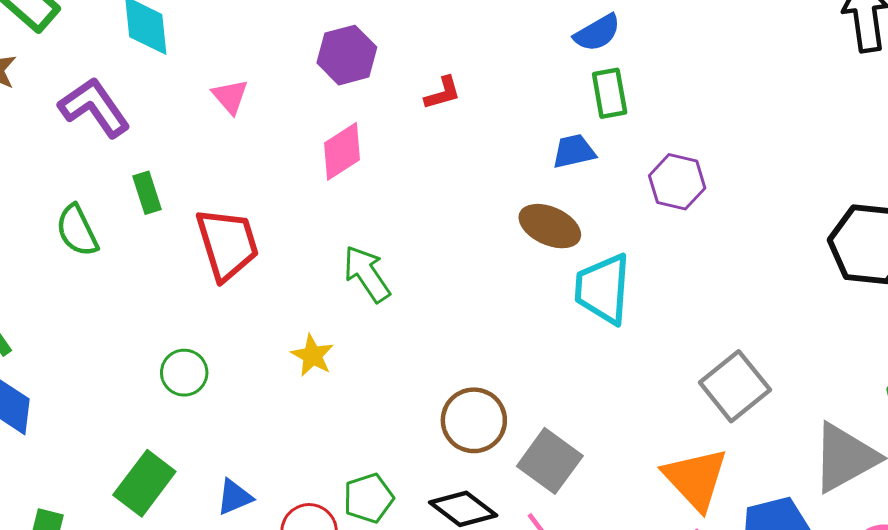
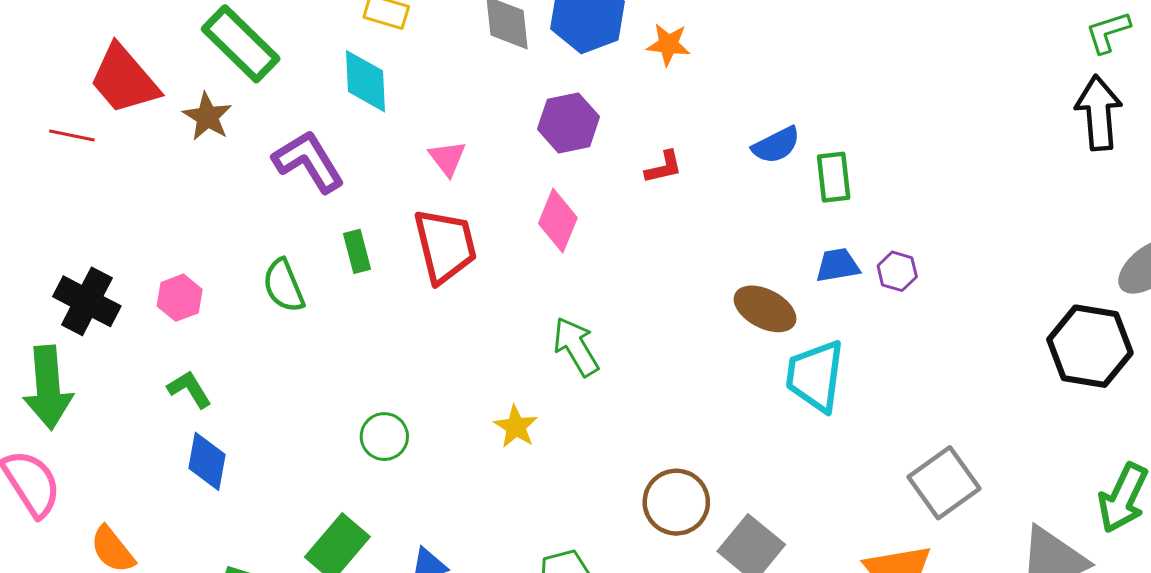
blue semicircle: (597, 33) -> (776, 145), moved
pink diamond: (342, 151) -> (558, 221), turned -38
blue trapezoid: (574, 151) -> (838, 265), moved
purple hexagon: (677, 182) -> (897, 271), size x0.7
red trapezoid: (227, 244) -> (445, 246), moved

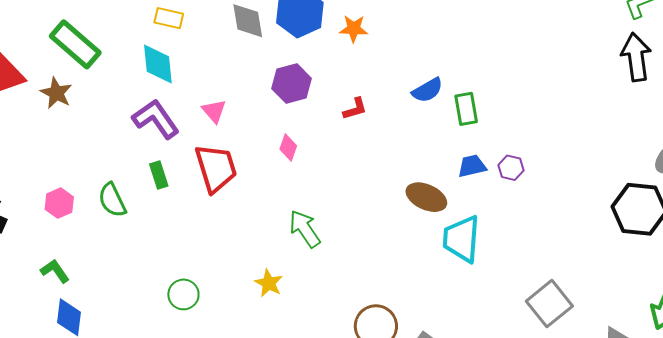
purple L-shape: (309, 161) -> (156, 119), moved
pink diamond: (558, 221) -> (288, 147), size x0.7
pink hexagon: (180, 298) -> (59, 203), moved

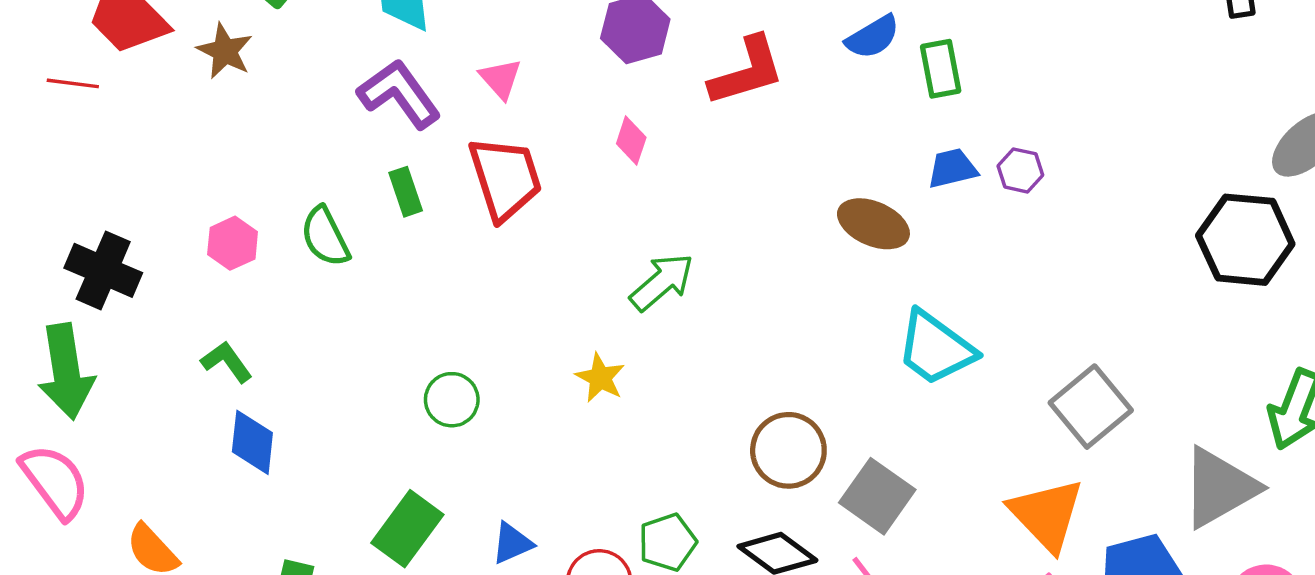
red L-shape: (355, 109) -> (747, 71), size x1.8
green arrow: (305, 229) -> (662, 282), turned 84
cyan trapezoid: (462, 239) -> (936, 348), moved, turned -57

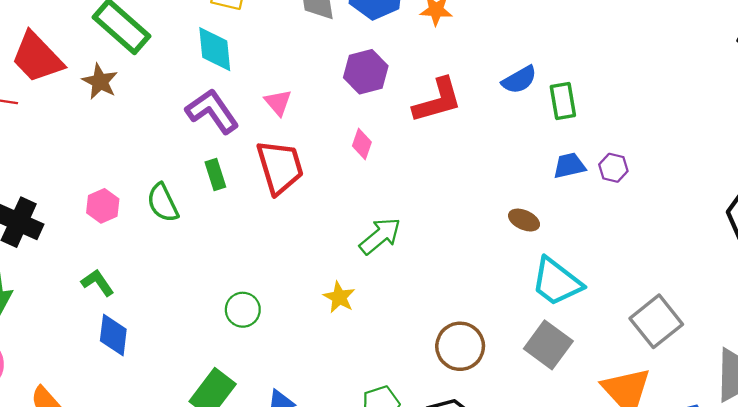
brown ellipse: (873, 224) -> (524, 220), moved, size x0.7
gray square: (877, 496) -> (548, 345), moved

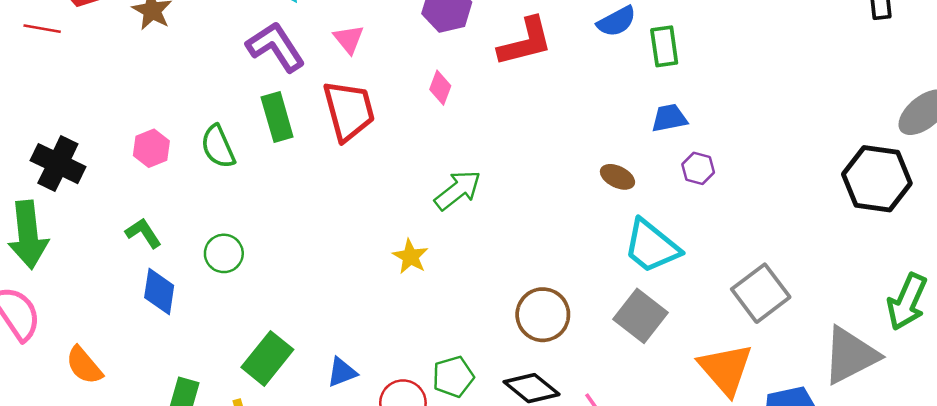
purple hexagon: (613, 168) -> (698, 168), moved
green rectangle: (215, 175) -> (277, 117), size x1.4
green circle: (243, 310) -> (224, 253), moved

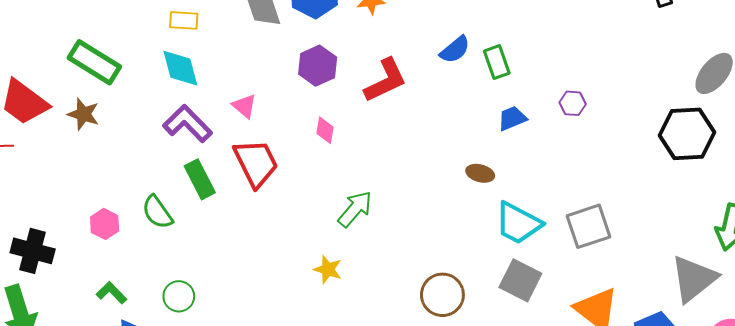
purple hexagon: (698, 168) -> (573, 103), moved
gray square: (761, 293) -> (589, 226), moved, turned 30

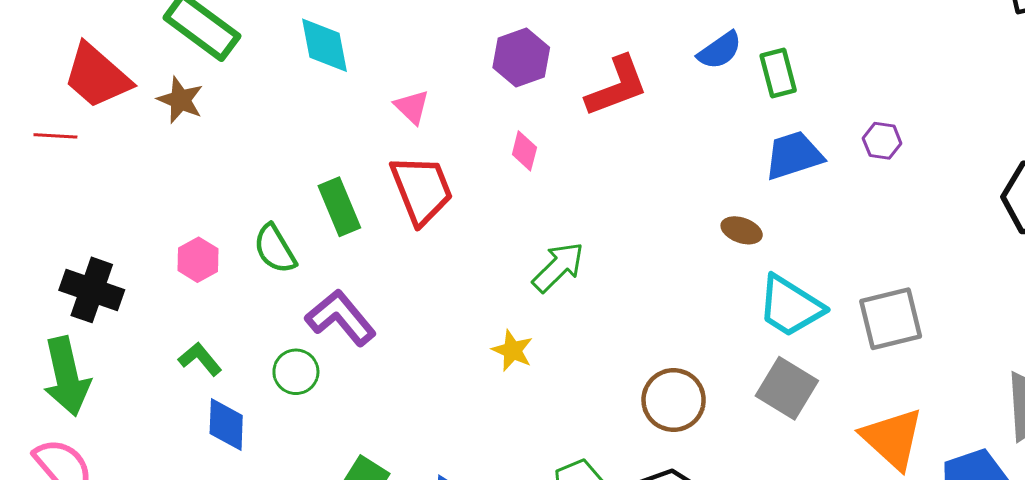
blue trapezoid: (512, 118) -> (794, 155), size x1.4
purple L-shape: (187, 124) -> (341, 318), moved

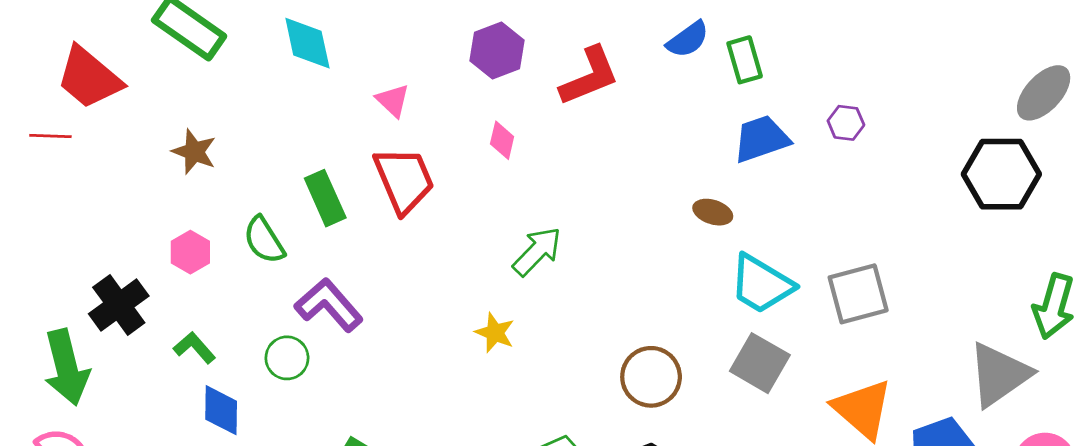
brown star: (180, 100) -> (194, 152), moved
black cross: (92, 290) -> (119, 305), moved, turned 36

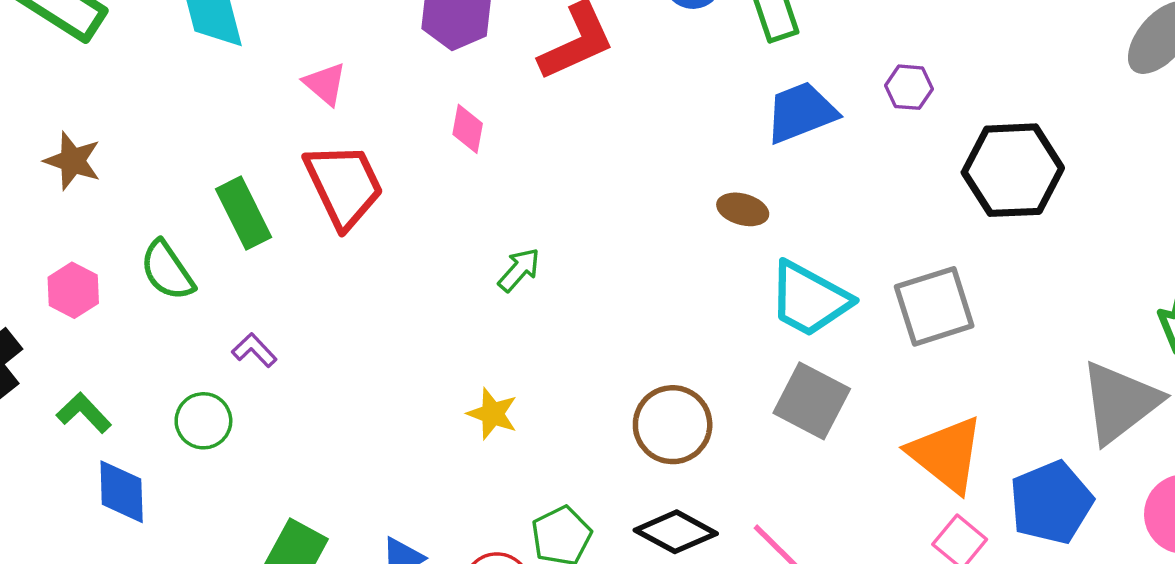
black hexagon: (1001, 174) -> (1013, 170), moved
green arrow: (537, 251) -> (519, 270), size x0.7
purple L-shape: (329, 305) -> (254, 350), size x0.5
yellow star: (495, 333) -> (492, 414), moved

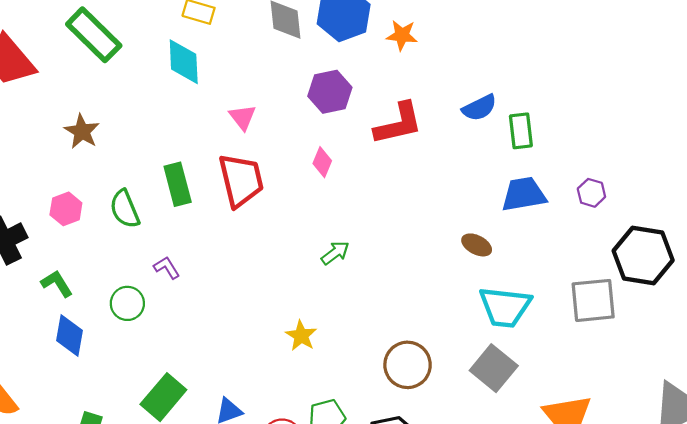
cyan trapezoid: (809, 299) -> (505, 307), turned -34
gray square: (934, 306) -> (593, 300), moved

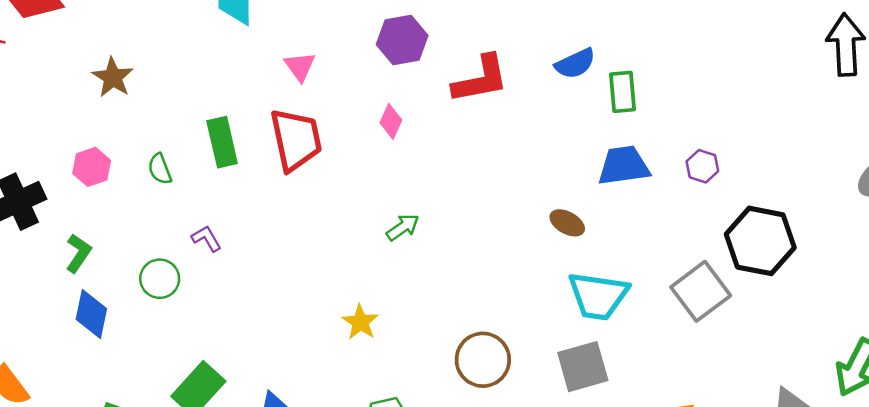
green semicircle: (125, 209) -> (160, 169), size x0.7
green L-shape: (57, 284) -> (78, 253), turned 64
gray square: (593, 300) -> (701, 291), turned -33
gray square: (494, 368) -> (583, 367), turned 33

